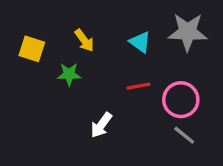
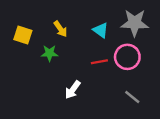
pink circle: (181, 100) -> (127, 57), moved

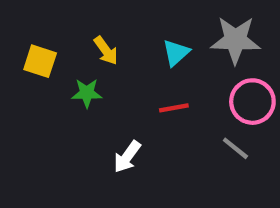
cyan triangle: (101, 30) -> (176, 53), turned 42
pink circle: (127, 57) -> (252, 102), moved
gray line: (132, 97) -> (235, 148), moved

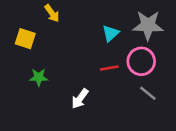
yellow arrow: (106, 51) -> (52, 13), moved
green star: (87, 93) -> (39, 77), moved
pink circle: (252, 102) -> (141, 61), moved

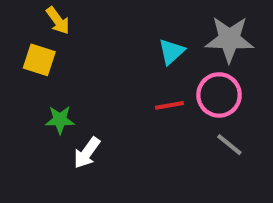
yellow arrow: (52, 13) -> (58, 21), moved
white arrow: (80, 99) -> (87, 153), moved

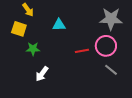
cyan triangle: (172, 52) -> (59, 25), moved, turned 40
green star: (60, 120) -> (33, 49), moved

